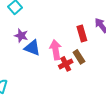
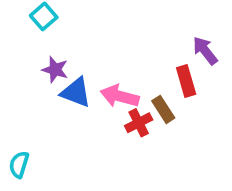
red rectangle: (82, 34) -> (186, 81), moved
pink arrow: (56, 50) -> (120, 96), turned -66

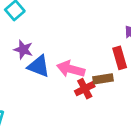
brown rectangle: (163, 109) -> (103, 79), turned -66

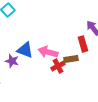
purple star: (23, 50) -> (12, 61), moved

